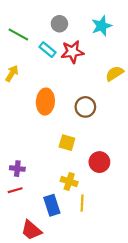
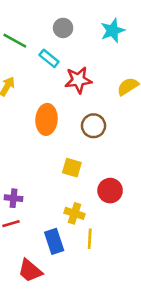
red star: (72, 52) -> (78, 80), moved

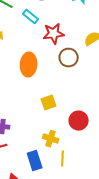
brown circle: (94, 126) -> (69, 58), moved
yellow square: (72, 168) -> (49, 103), turned -35

